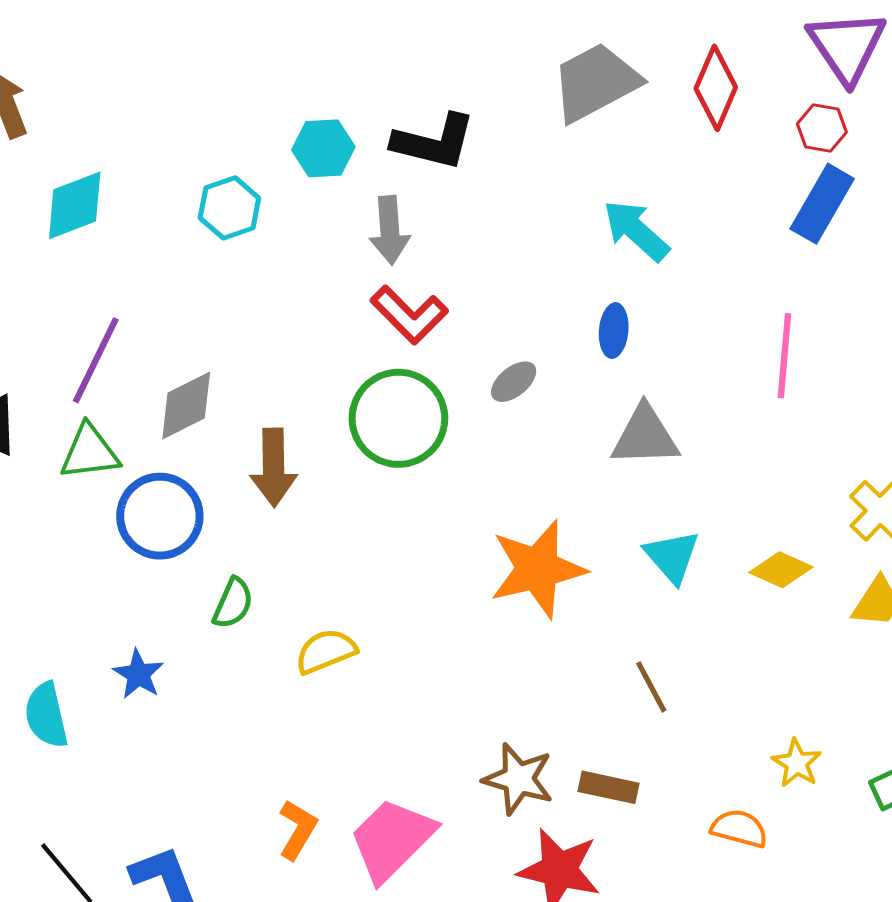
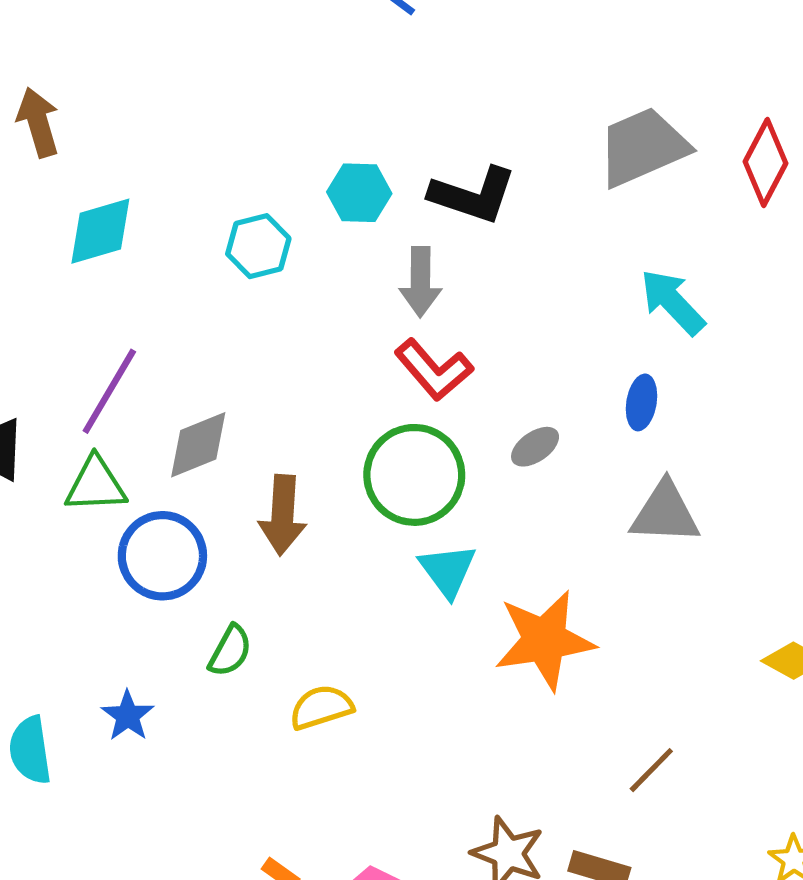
cyan triangle: (672, 557) -> (448, 570), moved
brown line: (651, 687) -> (651, 770), turned 68

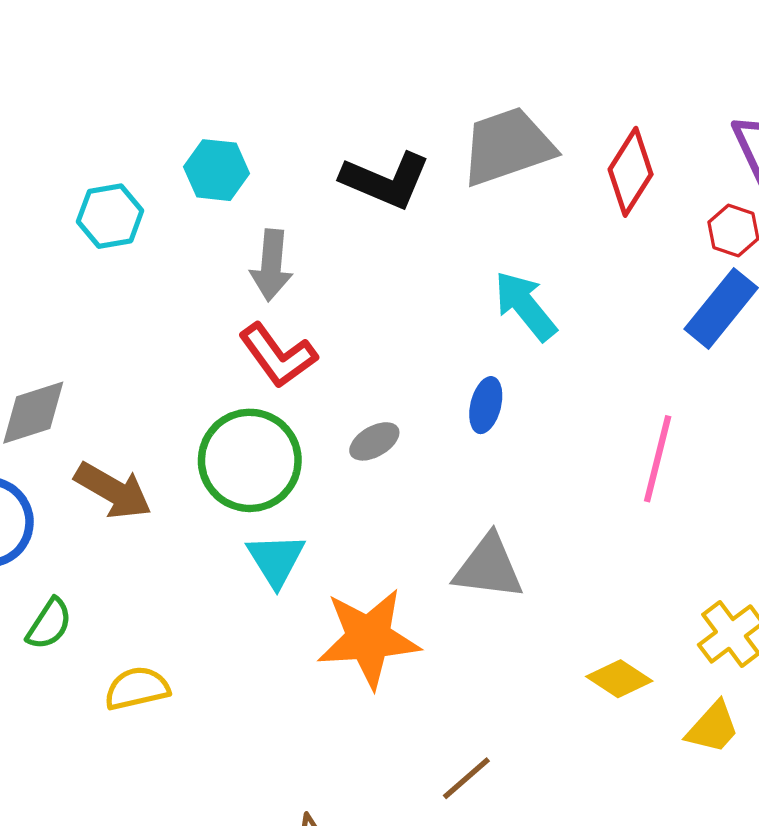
black L-shape: (473, 195) -> (386, 180), moved
gray triangle: (665, 513) -> (489, 567), moved
brown arrow: (283, 515) -> (113, 491), turned -68

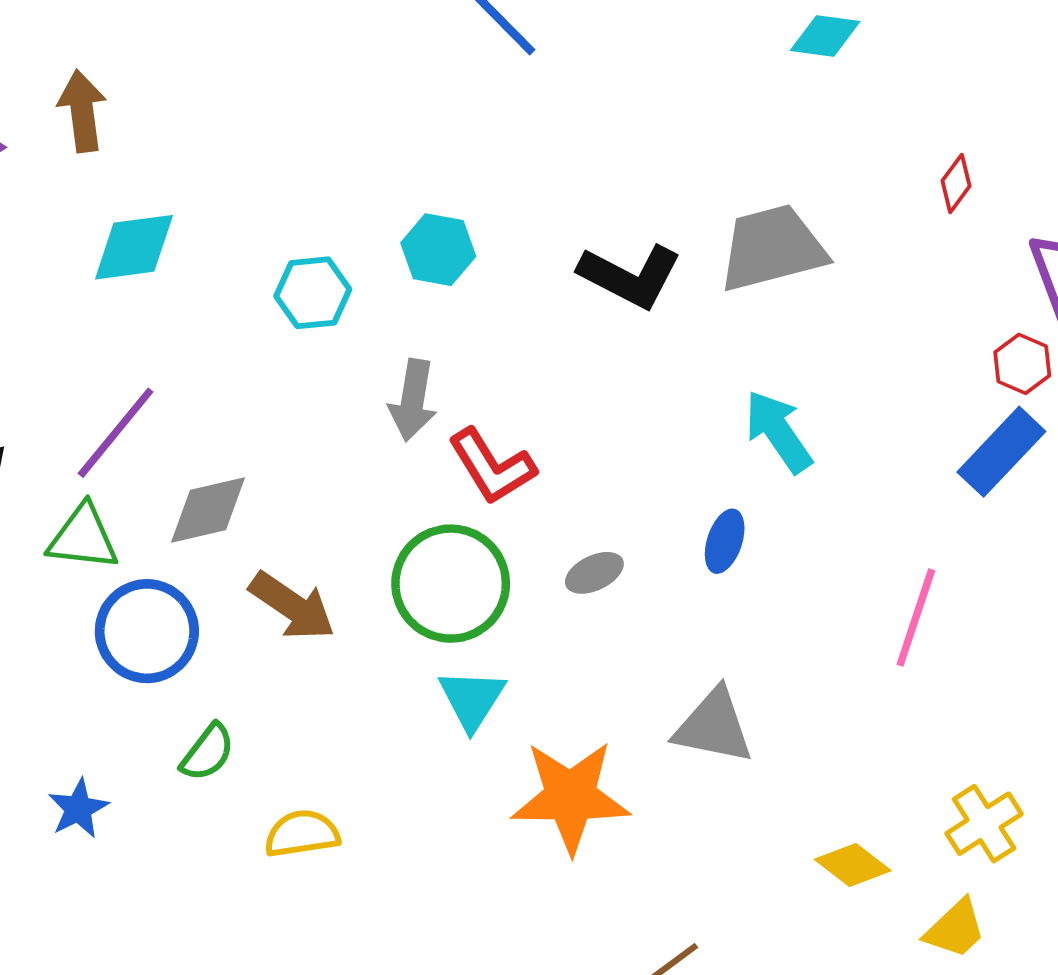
red diamond: (631, 172) -> (956, 183), moved, size x0.6
gray arrow: (271, 265) -> (413, 400), moved

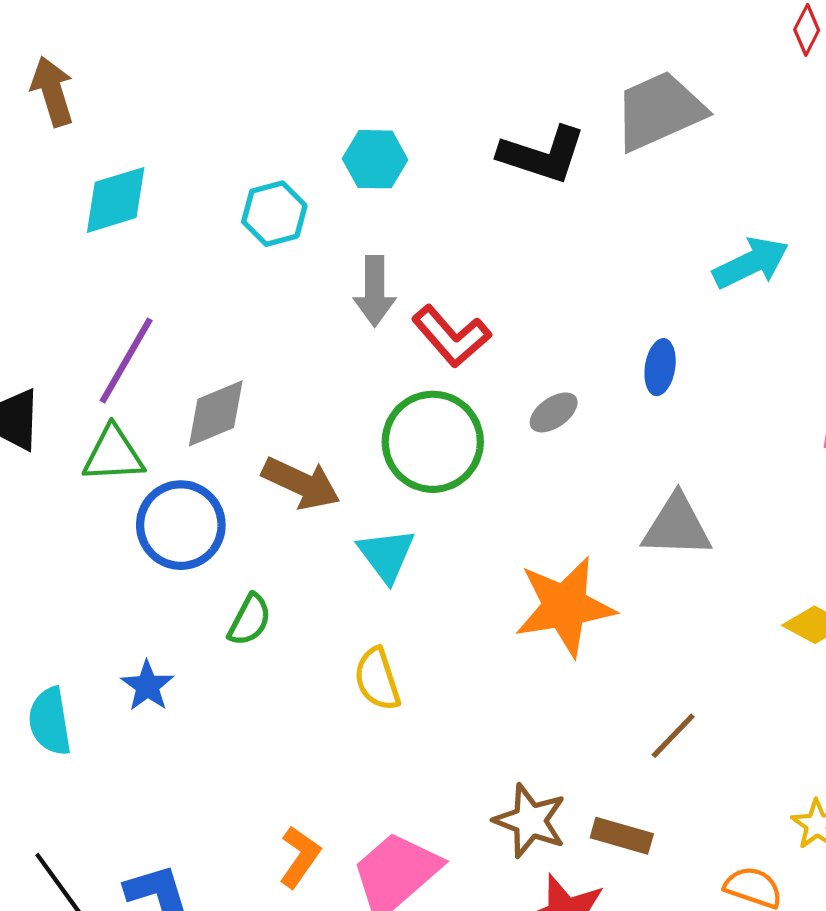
cyan arrow: (778, 432) -> (751, 263), moved, turned 108
cyan triangle: (472, 699) -> (386, 555), moved
yellow semicircle: (302, 834) -> (377, 679), moved, turned -90

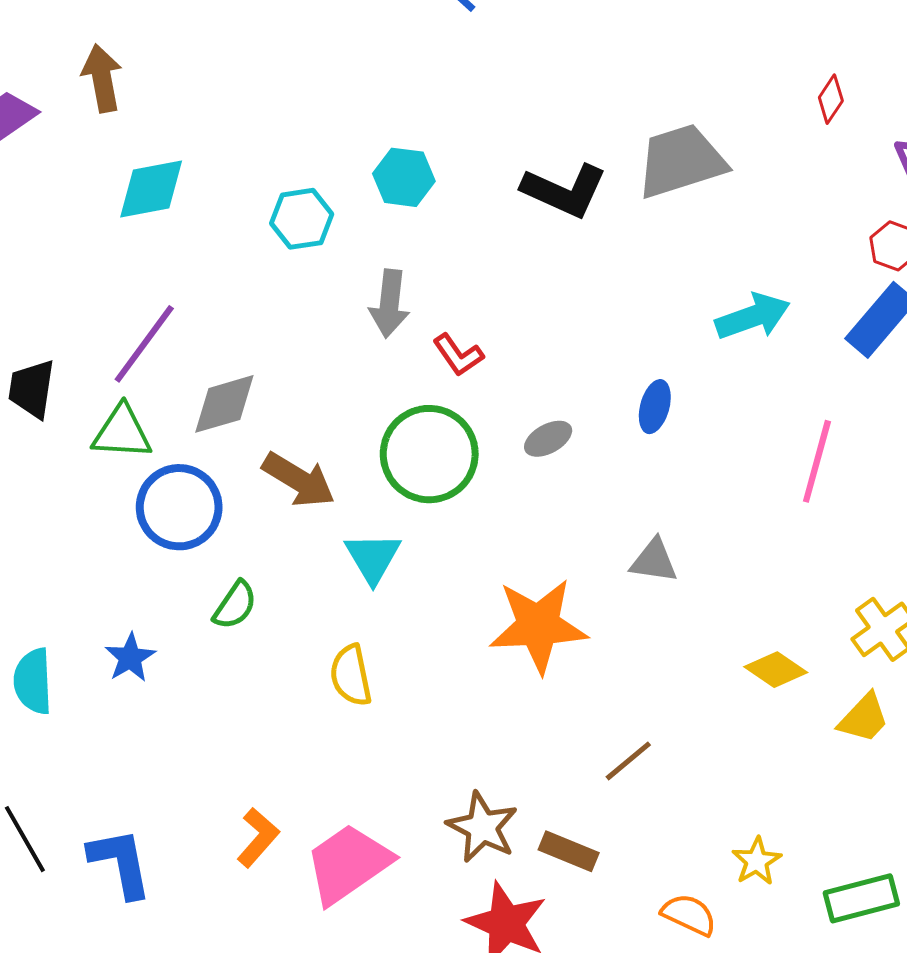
red L-shape: (451, 336) -> (458, 355), size x0.7
gray triangle: (677, 526) -> (654, 561), size x0.7

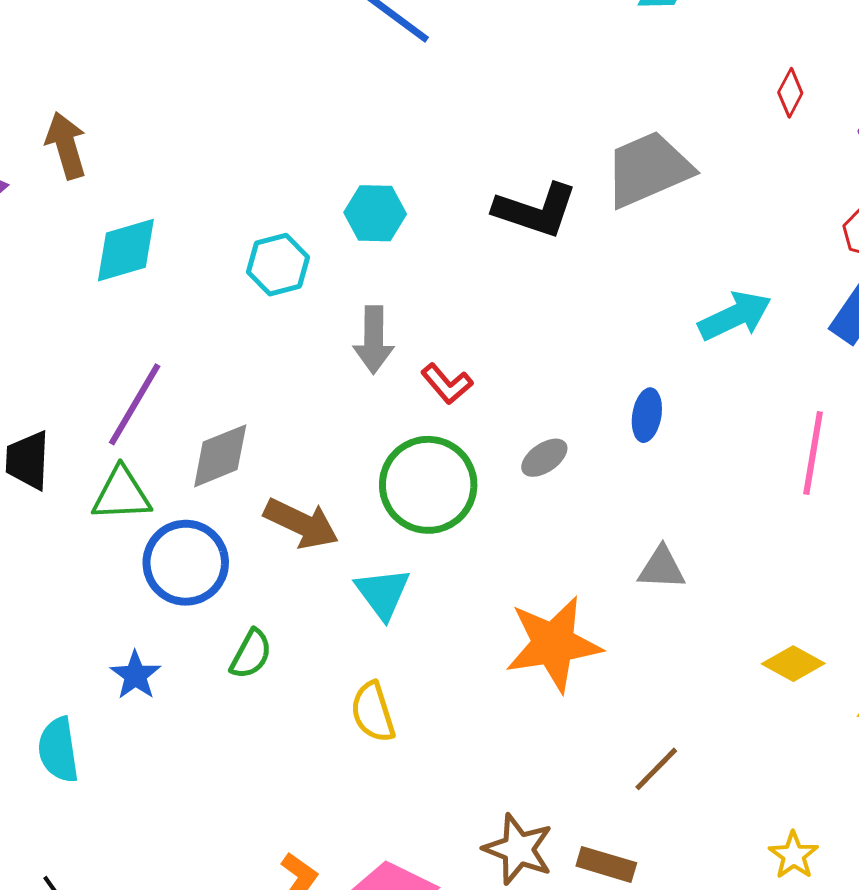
blue star: (130, 658) -> (135, 675), moved

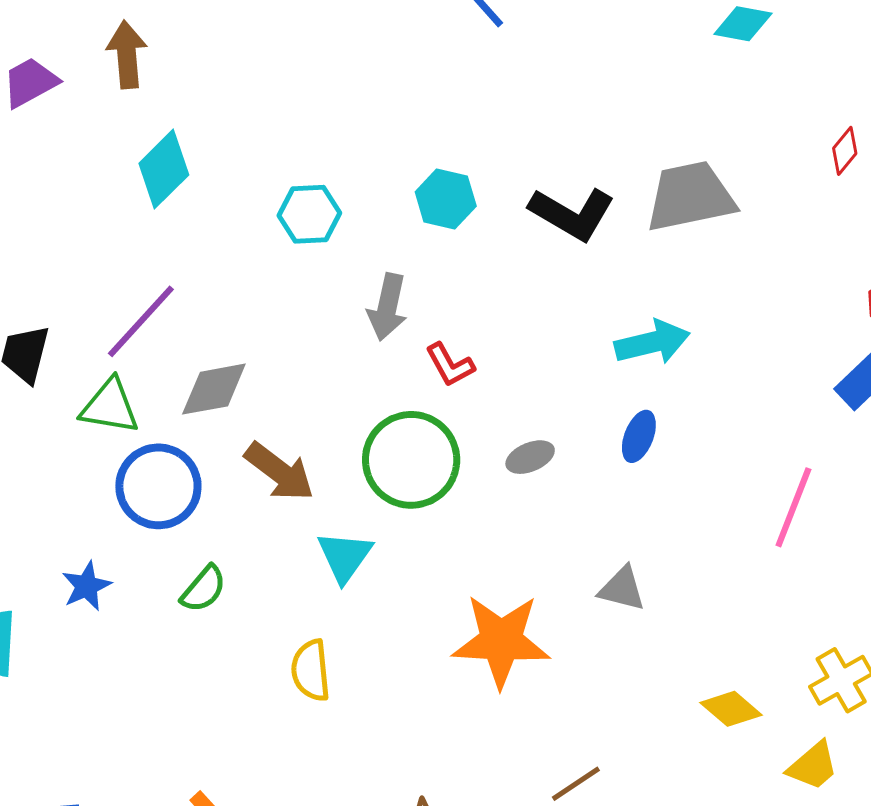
cyan hexagon: (375, 213) -> (446, 199), moved
cyan diamond: (126, 250) -> (164, 169), turned -40
cyan arrow: (735, 316) -> (652, 342), moved

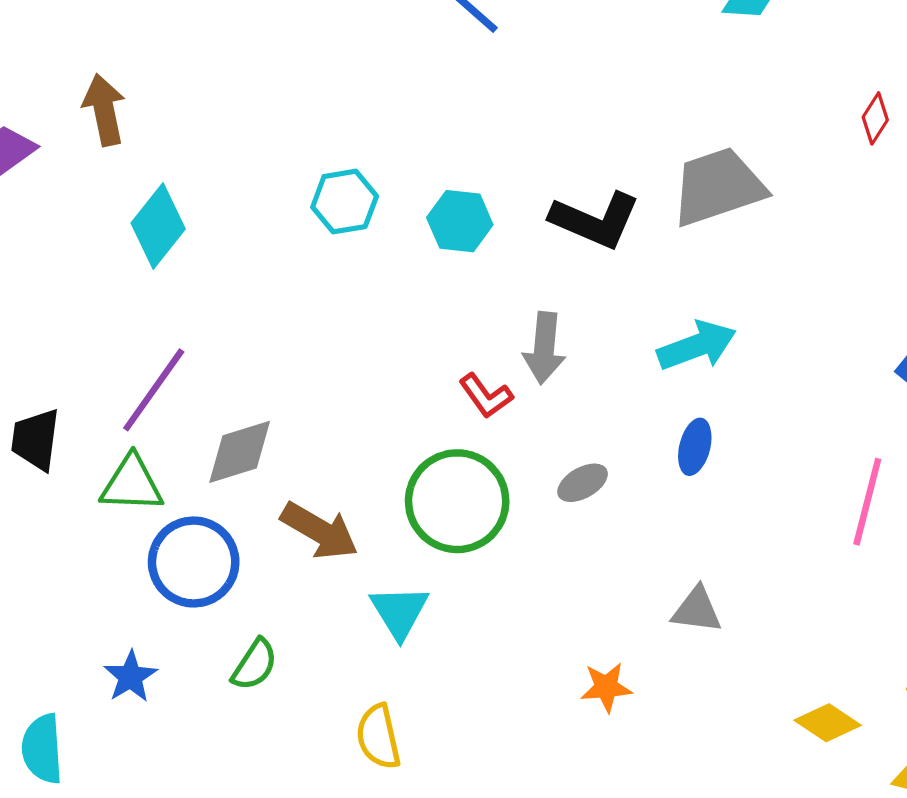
cyan hexagon: (309, 214) -> (345, 202), moved
gray arrow: (387, 307) -> (544, 348), moved
orange star: (501, 641) -> (606, 687), moved, size x0.5

